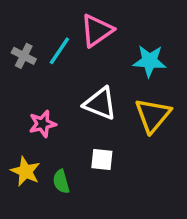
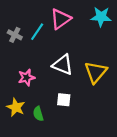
cyan star: (149, 61) -> (101, 17), moved

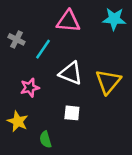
pink triangle: (61, 19) -> (68, 21), turned 40
cyan line: (37, 32) -> (43, 49), moved
green semicircle: (38, 114) -> (45, 139), moved

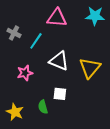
yellow star: (18, 121) -> (15, 112), moved
green semicircle: (45, 139) -> (43, 107), moved

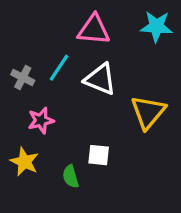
gray cross: (14, 33) -> (23, 78), moved
white triangle: (59, 61) -> (100, 79), moved
yellow star: (15, 112) -> (24, 162), moved

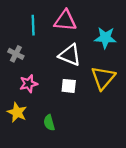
cyan star: (156, 26) -> (105, 38), moved
cyan line: (59, 68) -> (33, 25), moved, turned -36
white square: (99, 155) -> (69, 86), moved

